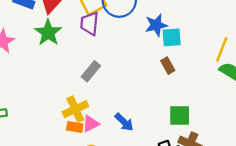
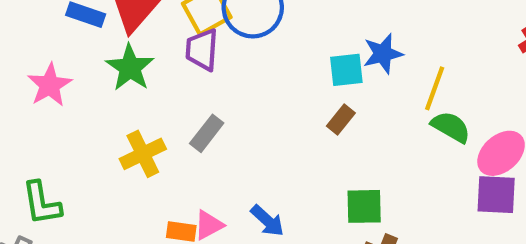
blue star: (156, 25) -> (383, 54), moved
brown rectangle: (168, 66) -> (341, 120), turned 70
yellow cross: (75, 109) -> (143, 154), moved

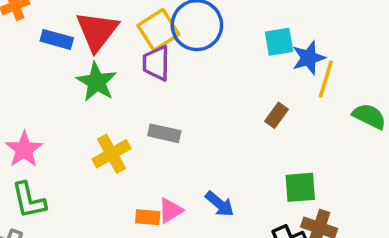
cyan square: (346, 70) -> (279, 42), moved
pink star: (50, 85) -> (24, 149), moved
yellow line: (435, 88) -> (326, 79), moved
gray rectangle: (207, 133) -> (164, 133), turned 68

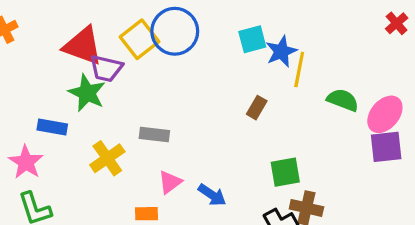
red triangle: (97, 31) -> (83, 46), turned -42
blue rectangle: (57, 39) -> (52, 127), moved
purple trapezoid: (156, 63) -> (106, 68), moved, turned -72
pink triangle: (170, 210) -> (170, 182), moved

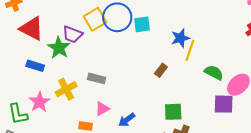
cyan square: (252, 39) -> (142, 24), moved
red triangle: (83, 46) -> (32, 29), moved
purple square: (386, 147) -> (224, 104), moved
pink star: (26, 162) -> (39, 102), moved
blue arrow: (212, 195) -> (127, 120), turned 102

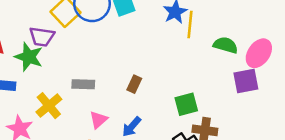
brown rectangle: (161, 70) -> (134, 84), moved

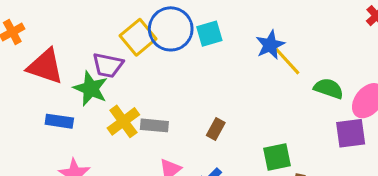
yellow line: (190, 25) -> (287, 61), turned -52
yellow cross: (49, 106) -> (123, 121), moved

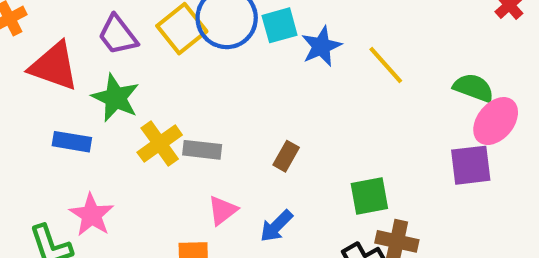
blue star: (270, 45) -> (321, 46), moved
purple trapezoid: (108, 65) -> (118, 35), moved, turned 40
green semicircle: (329, 88) -> (474, 88), moved

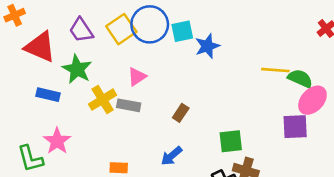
yellow line: (386, 65) -> (275, 70), moved, turned -48
pink triangle: (223, 210) -> (137, 77), moved

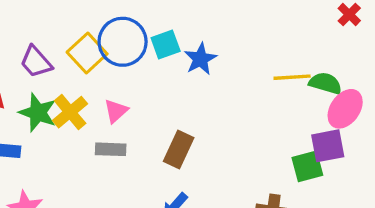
yellow cross: (103, 100) -> (70, 112), moved
brown rectangle: (181, 113) -> (179, 149), size x1.5
green square: (231, 141) -> (307, 166), moved

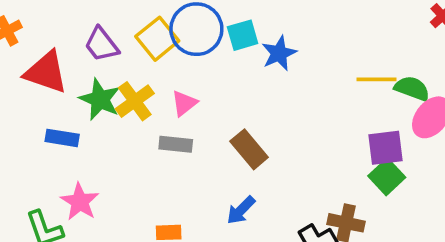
purple square: (328, 146) -> (386, 148), moved
brown rectangle: (179, 149) -> (249, 149), turned -69
green square: (307, 166) -> (387, 177), turned -32

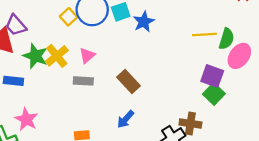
yellow square: (157, 39) -> (69, 17), size x0.7
purple trapezoid: (101, 45) -> (16, 25), moved
green semicircle: (412, 88) -> (226, 39), turned 90
purple square: (386, 148) -> (212, 76), turned 30

